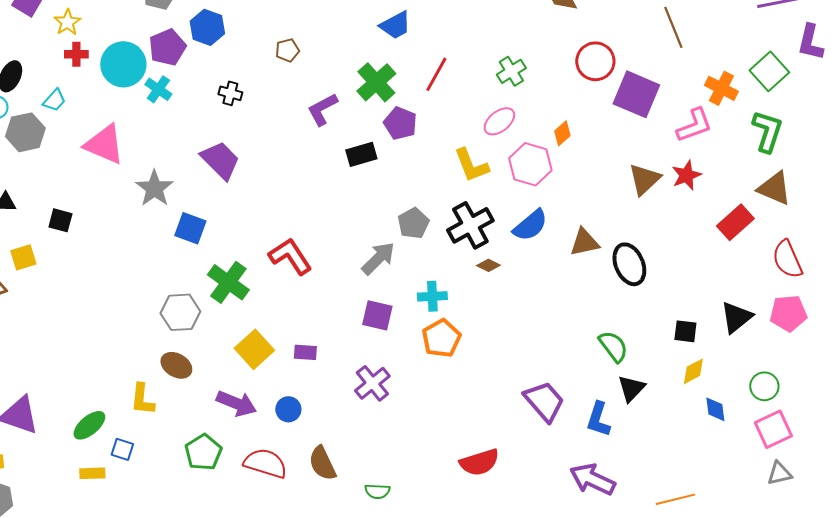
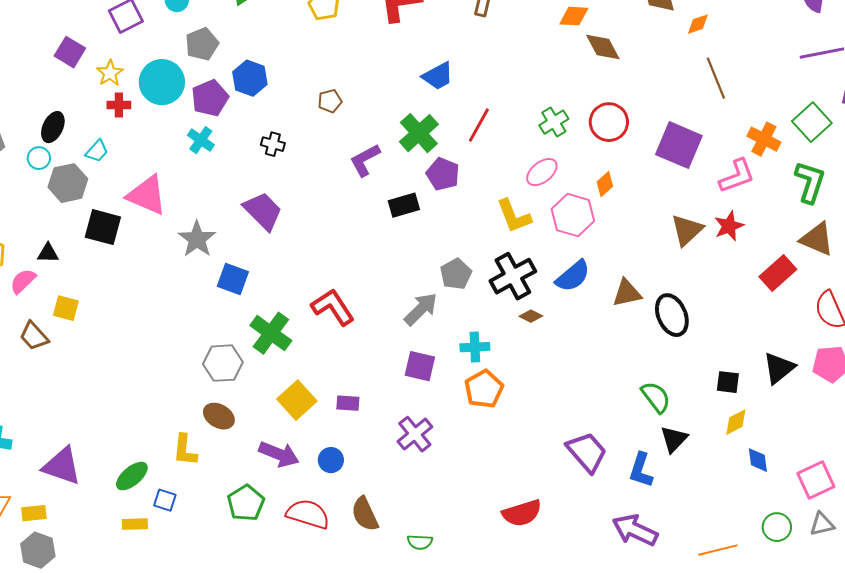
red circle: (595, 61) -> (609, 122), moved
cyan circle: (123, 64) -> (162, 82), moved
black square: (60, 220) -> (103, 227), moved, size x1.5
yellow square: (23, 257) -> (66, 308), turned 32
green circle: (764, 386) -> (777, 527), moved

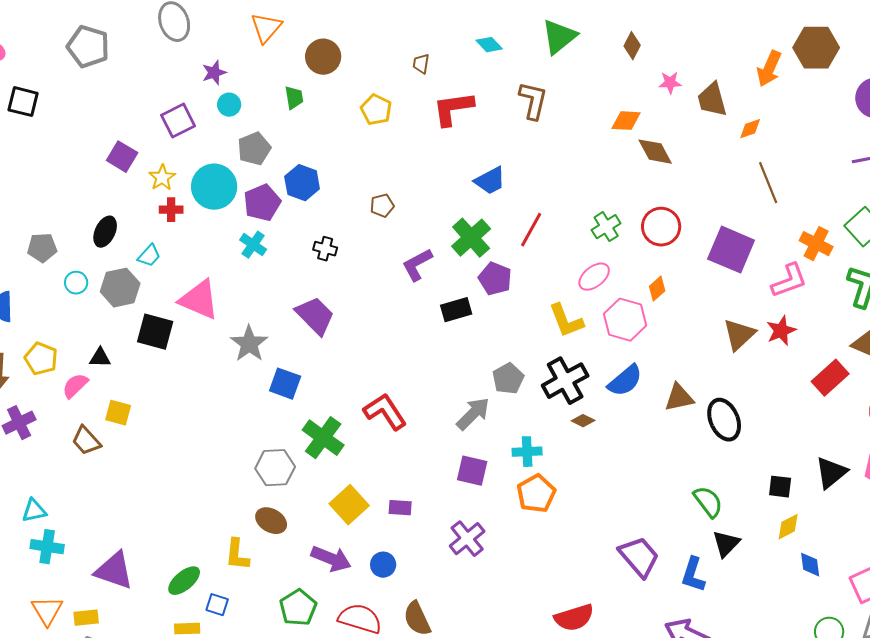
cyan circle: (39, 158) -> (76, 283), moved

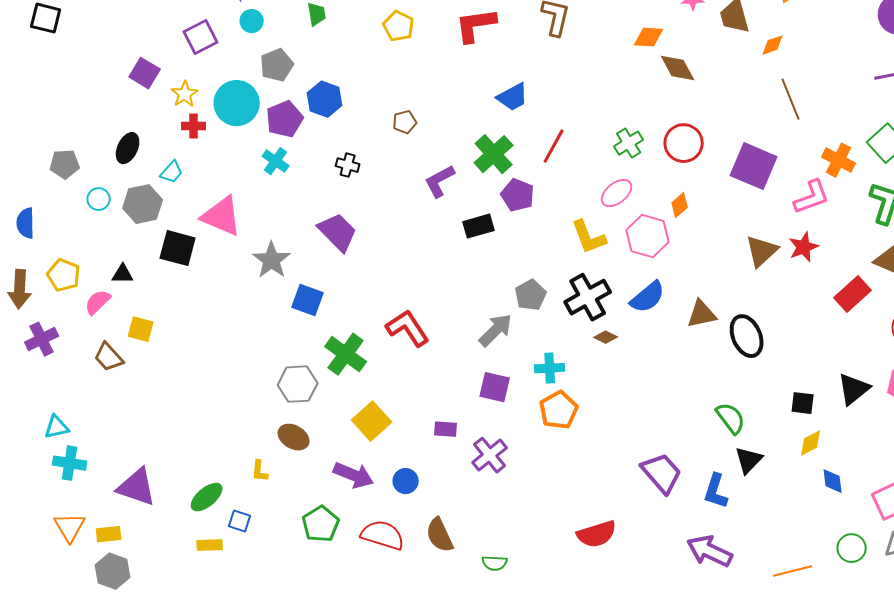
purple rectangle: (400, 508) -> (446, 429), moved
yellow L-shape: (237, 555) -> (260, 471), size x0.7

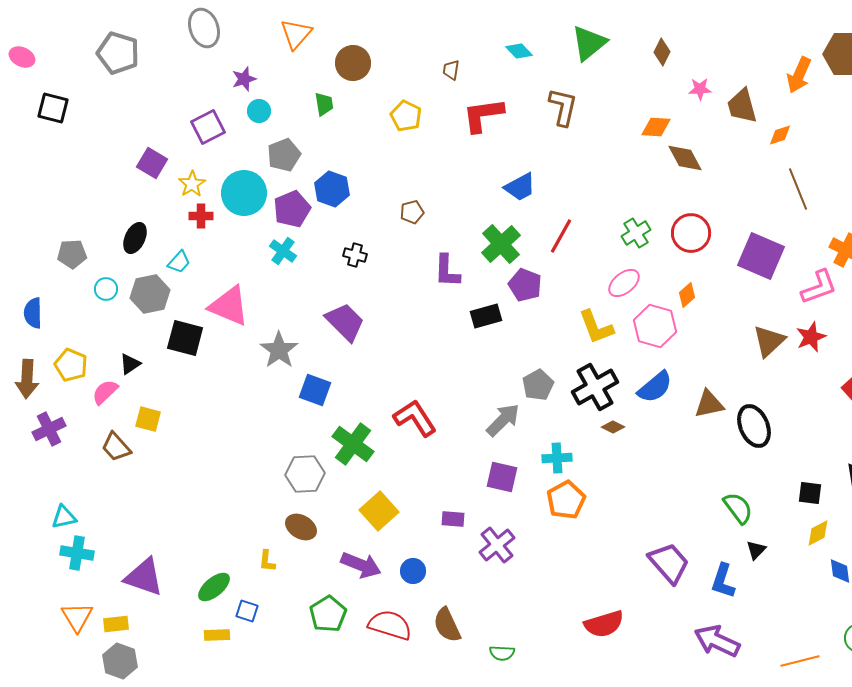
purple L-shape: (440, 181) -> (447, 271), turned -60
black triangle: (123, 274) -> (130, 364), turned -35
black triangle: (749, 460) -> (756, 550), size x0.7

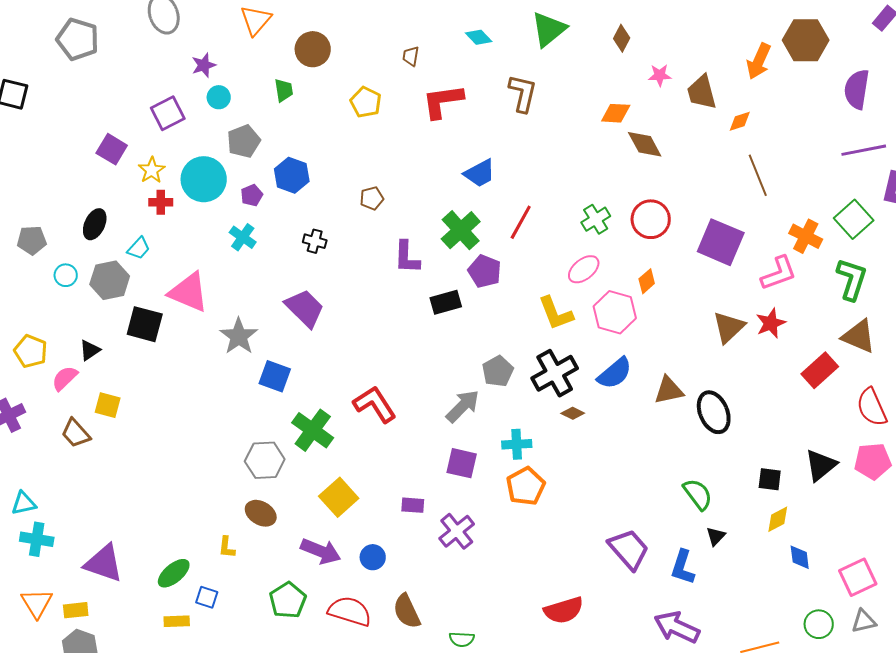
purple pentagon: (292, 209) -> (252, 195), size x0.6

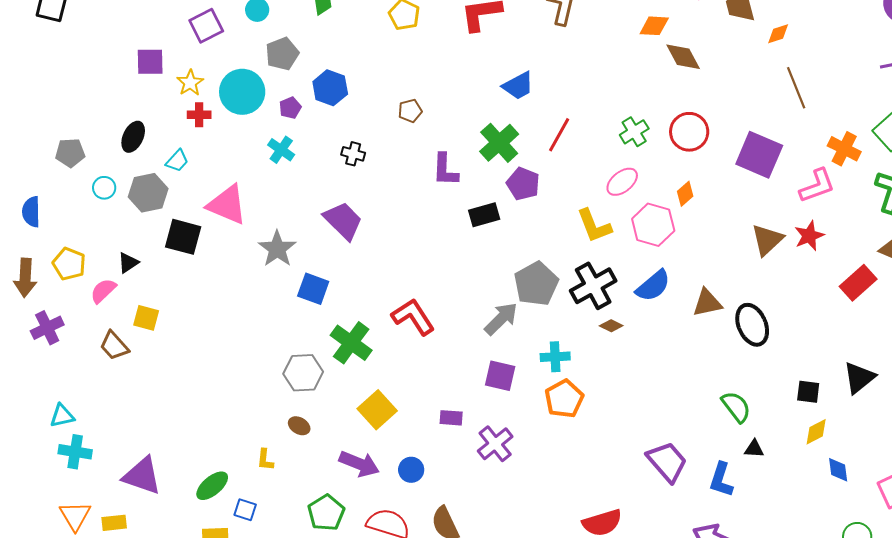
purple square: (112, 149) -> (150, 62), turned -32
gray pentagon: (498, 371) -> (536, 284), size x1.4
brown ellipse: (261, 513) -> (299, 426), size x0.7
black triangle: (716, 536) -> (754, 449), turned 50

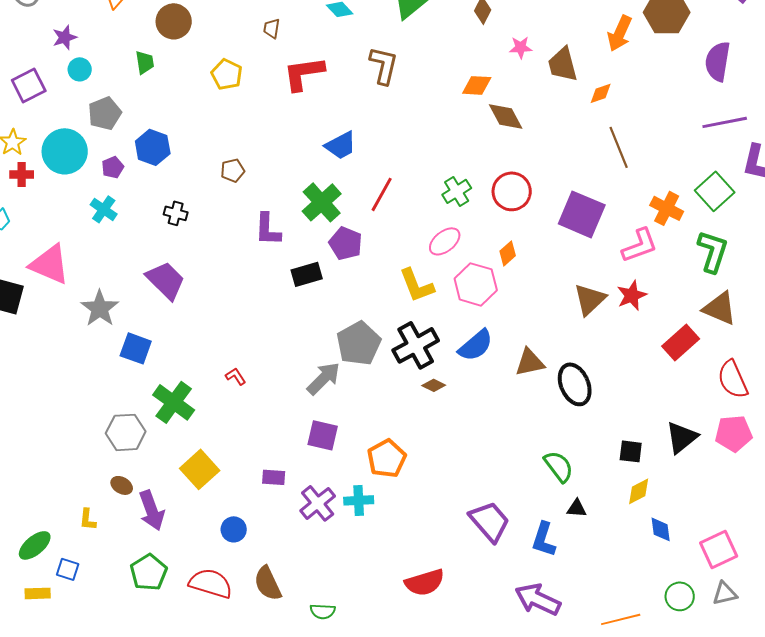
red L-shape: (413, 317) -> (236, 376), size x0.5
cyan cross: (555, 357) -> (359, 500), moved
purple arrow: (359, 464) -> (152, 510), moved, turned 48

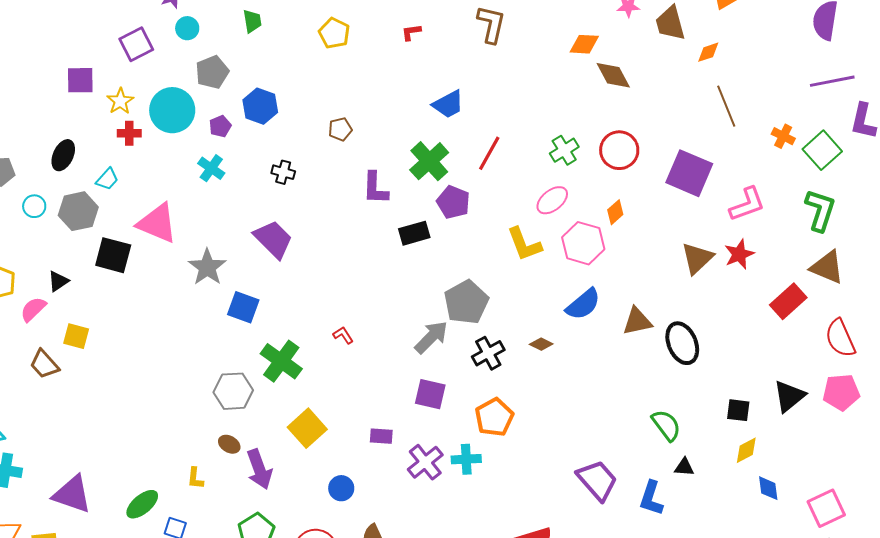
red L-shape: (304, 73) -> (411, 32), size x0.5
orange cross: (667, 208) -> (783, 136), moved, size x0.7
black cross: (416, 345) -> (488, 353), moved, size x0.7

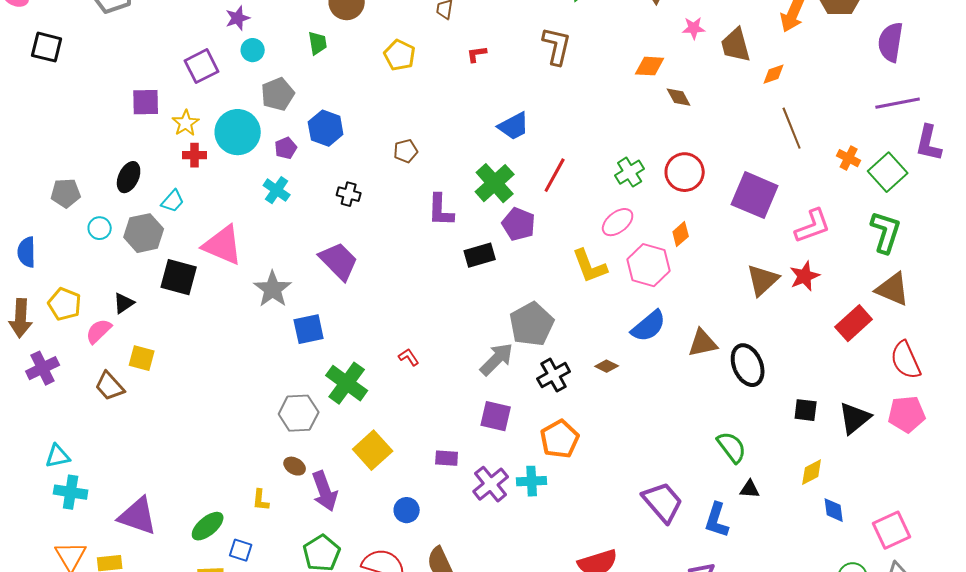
brown diamond: (613, 75) -> (679, 97), size x0.7
blue square: (243, 307) -> (309, 329), turned -32
black square: (738, 410) -> (806, 410), moved

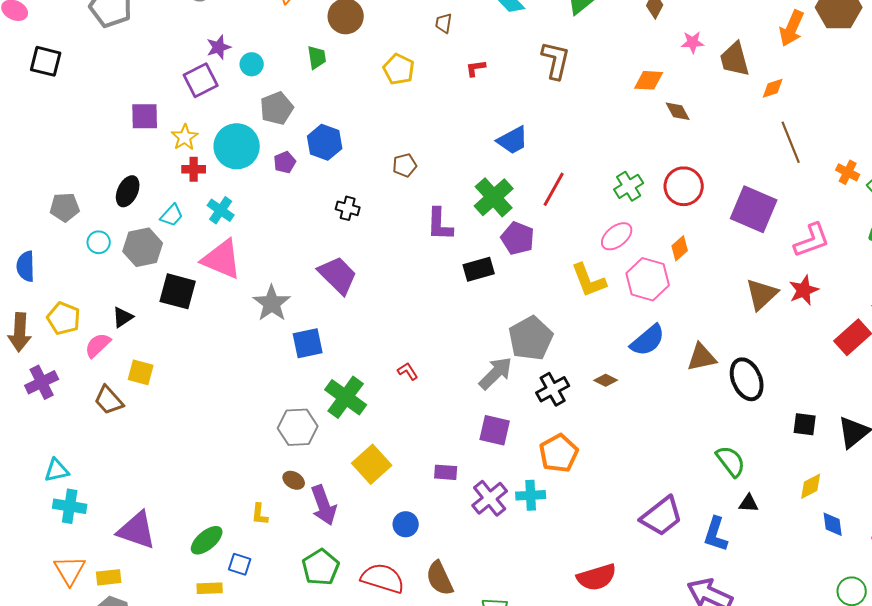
purple star: (238, 18) -> (219, 47), moved
cyan cross: (277, 190) -> (221, 210), moved
purple trapezoid: (663, 502) -> (662, 516), turned 93

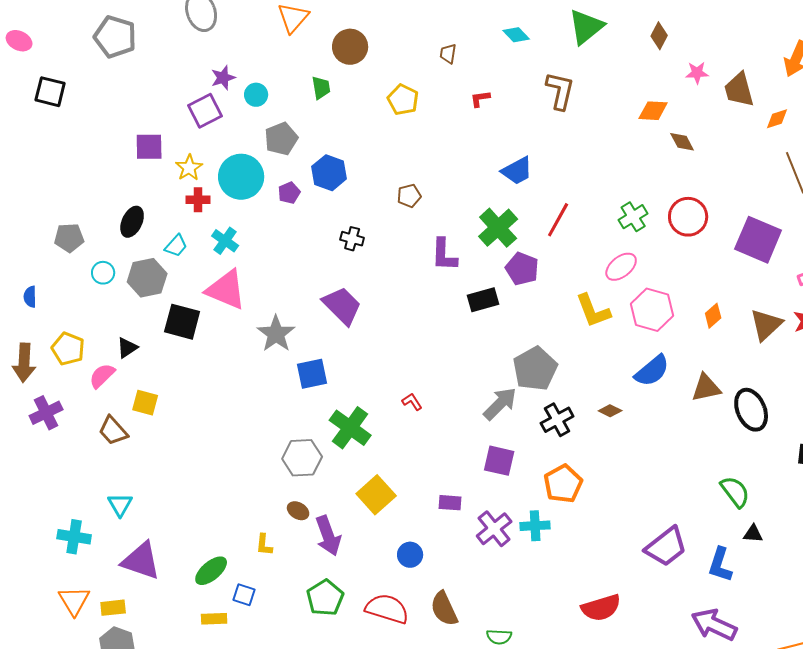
orange diamond: (680, 248) -> (713, 316), moved
blue semicircle: (26, 266) -> (30, 297), size x0.7
cyan triangle: (57, 470) -> (120, 505), moved, turned -48

